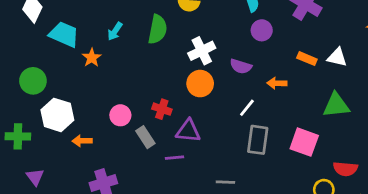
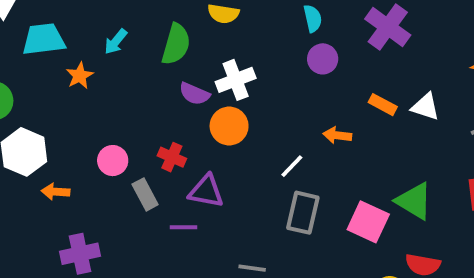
cyan trapezoid: (64, 34) -> (44, 39), turned -36
purple semicircle: (241, 66) -> (194, 94), moved
green triangle: (336, 105) -> (414, 201), moved, turned 32

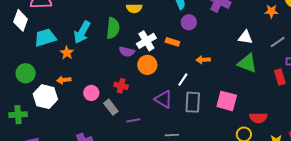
cyan arrow: (116, 42) -> (82, 32), size x1.6
orange rectangle: (383, 105) -> (172, 42), moved
purple triangle: (206, 191) -> (164, 99), moved, turned 30
orange arrow: (55, 192) -> (64, 80), moved
green triangle: (414, 201) -> (247, 63), moved

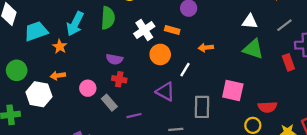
purple semicircle: (127, 52) -> (114, 59), moved
orange circle: (147, 65) -> (160, 54), moved
gray rectangle: (193, 102) -> (202, 107), moved

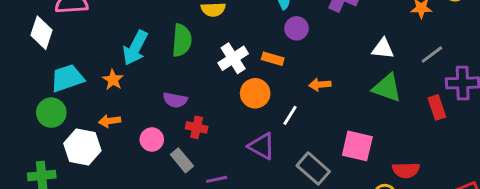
cyan trapezoid: (36, 31) -> (67, 78), moved
purple semicircle: (114, 59) -> (175, 100), moved
gray rectangle: (202, 107) -> (313, 169), turned -50

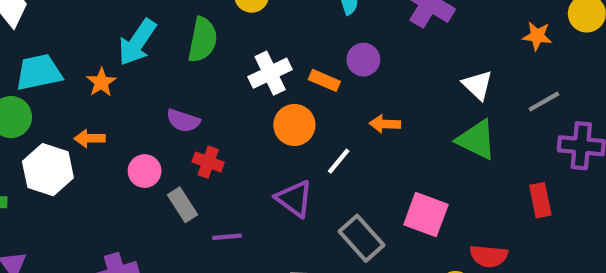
purple circle: (297, 28) -> (363, 60), moved
white triangle: (383, 49) -> (478, 85), turned 30
red rectangle: (437, 107) -> (540, 200), moved

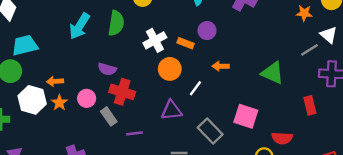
orange star: (101, 82) -> (59, 103), moved
white triangle: (478, 85) -> (329, 35), moved
red cross: (208, 162) -> (122, 92), size x1.5
purple triangle: (294, 199) -> (171, 110), turned -40

